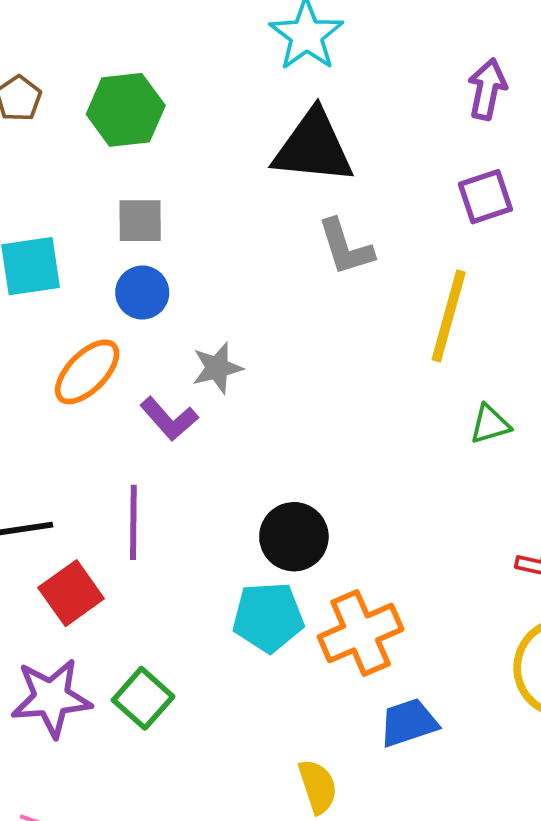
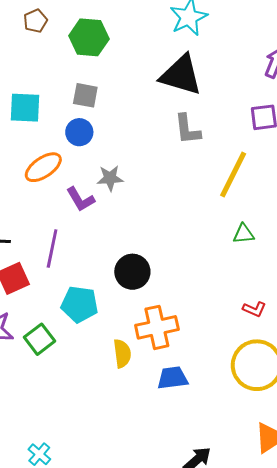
cyan pentagon: (268, 617) -> (80, 304), moved
yellow semicircle: (318, 786) -> (122, 353), moved

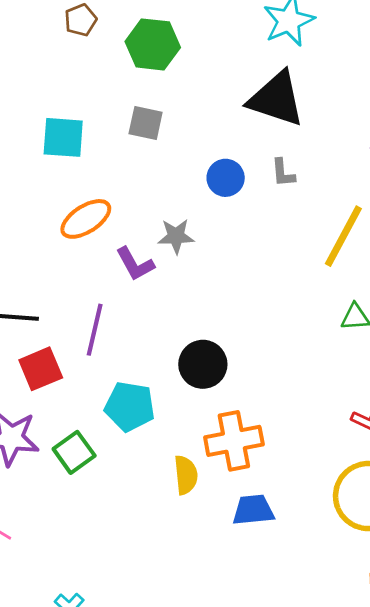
gray L-shape: (187, 129) -> (283, 173), size x0.7
blue circle: (79, 132) -> (226, 178), moved

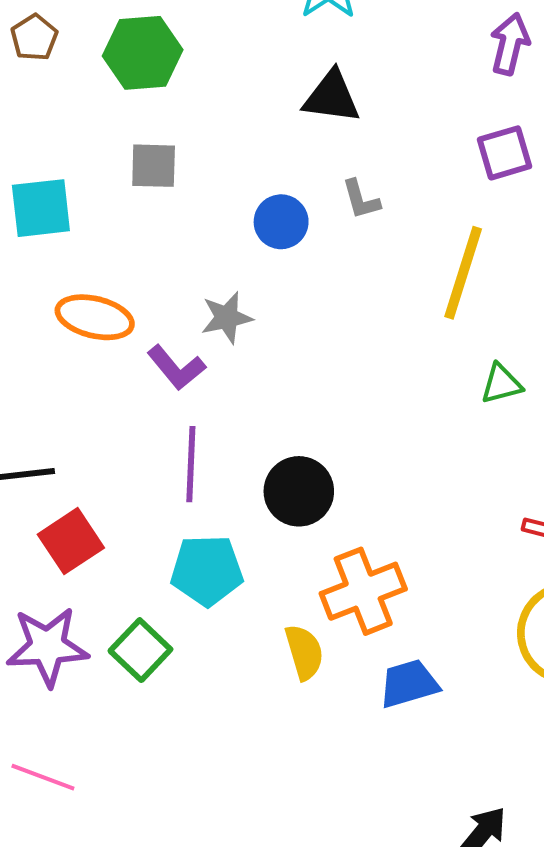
black triangle: (276, 99) -> (332, 97), size x0.7
orange ellipse: (86, 219) -> (95, 317), turned 57
purple line: (95, 330) -> (191, 464), moved

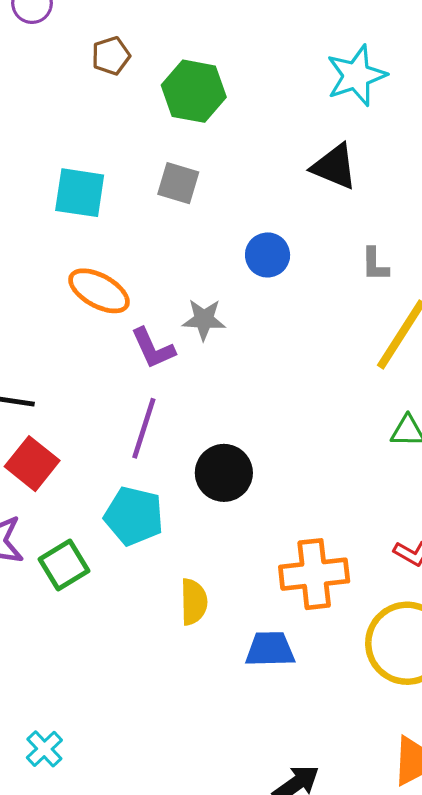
gray L-shape: (361, 199) -> (375, 264), moved
red square: (71, 541) -> (32, 464), turned -33
orange cross: (363, 591) -> (314, 574), moved

